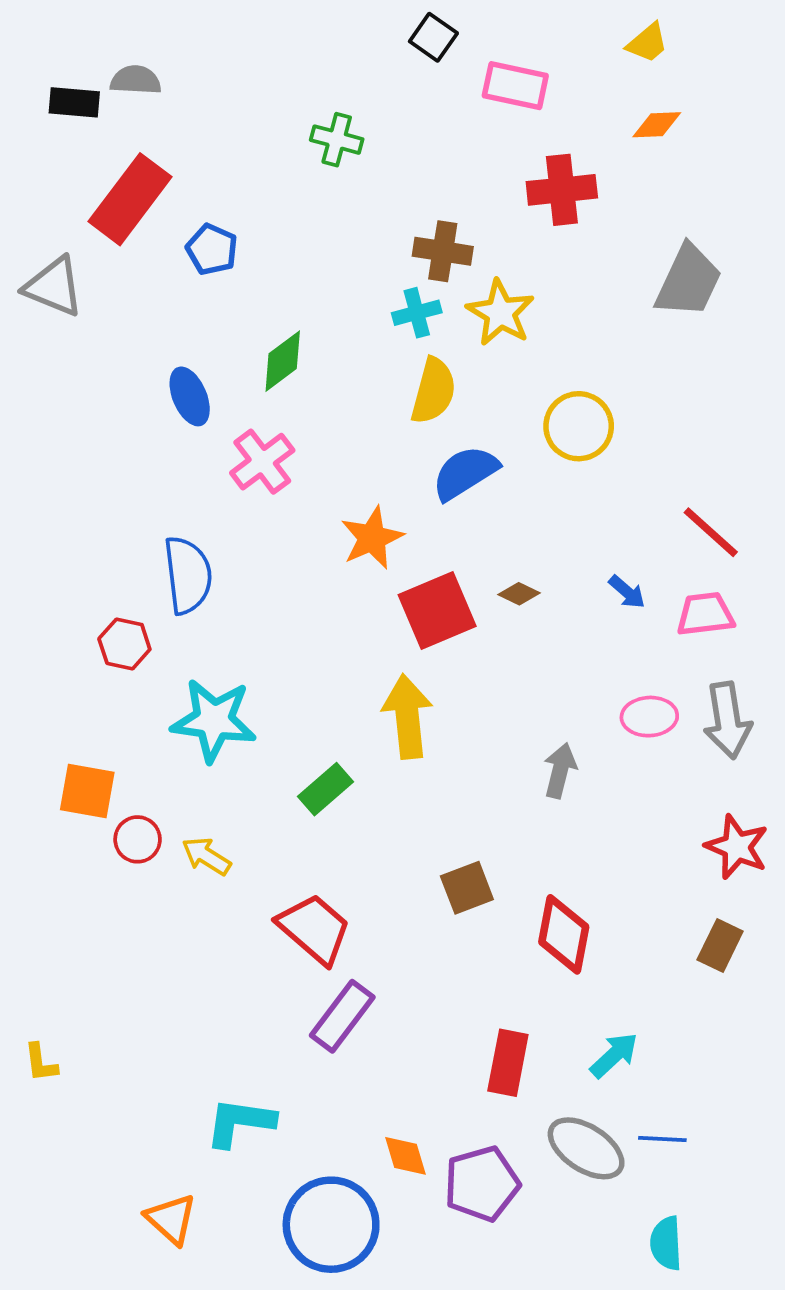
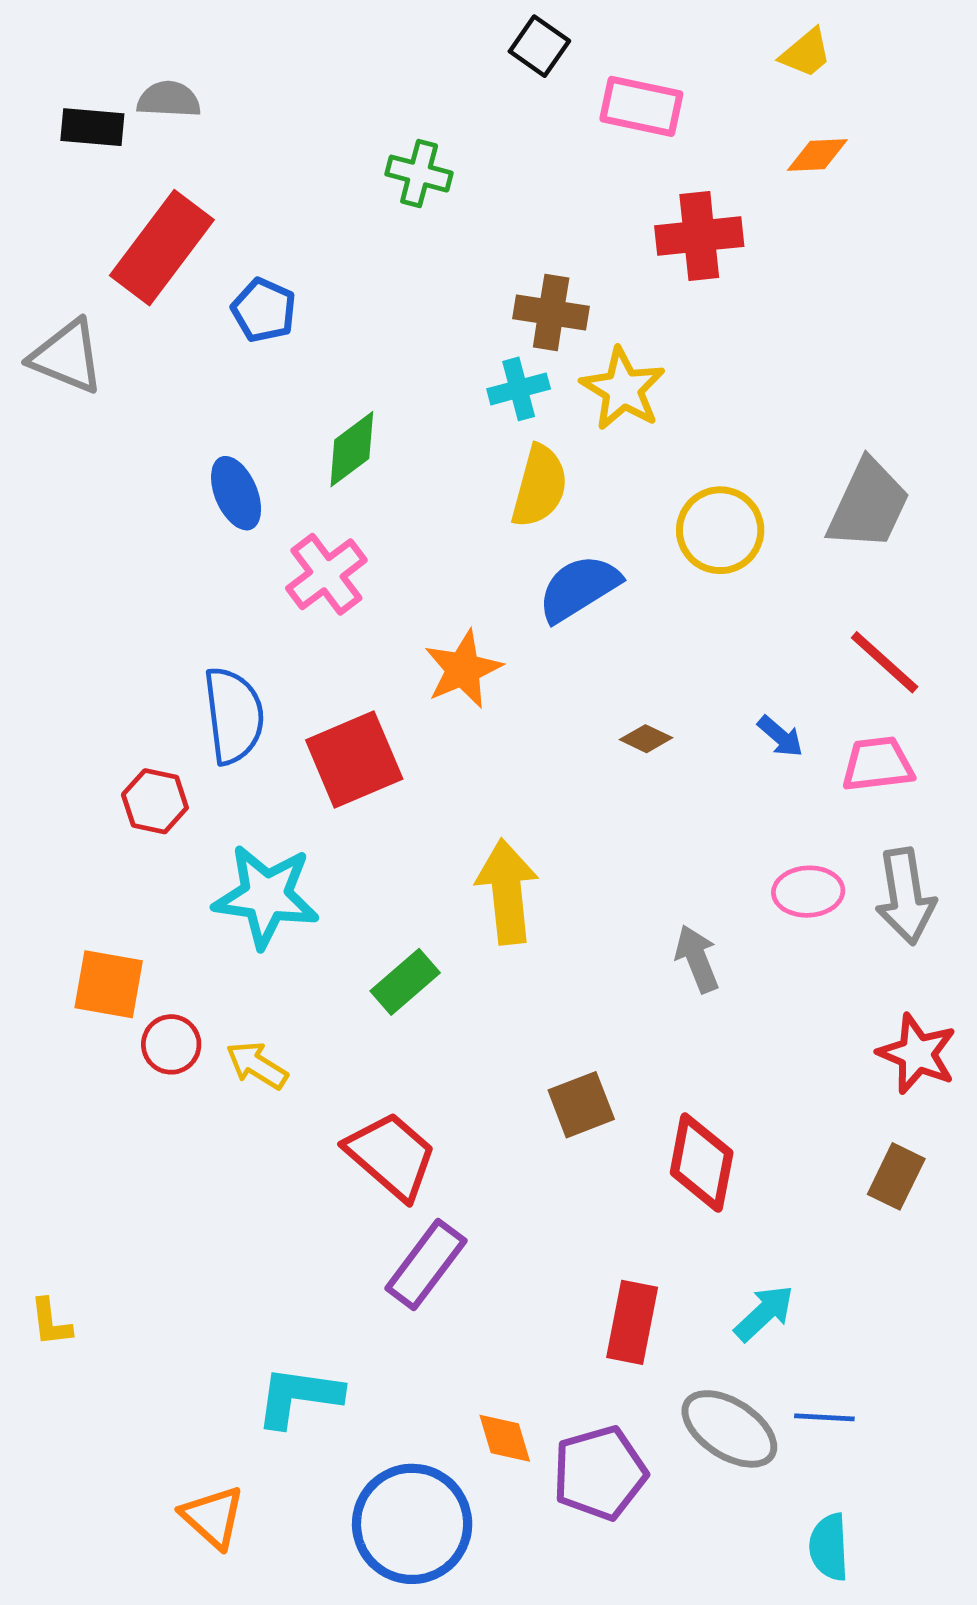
gray trapezoid: (688, 281) -> (868, 505), moved
red square: (437, 610) -> (354, 760), moved
gray arrow: (560, 771) -> (697, 959), turned -36

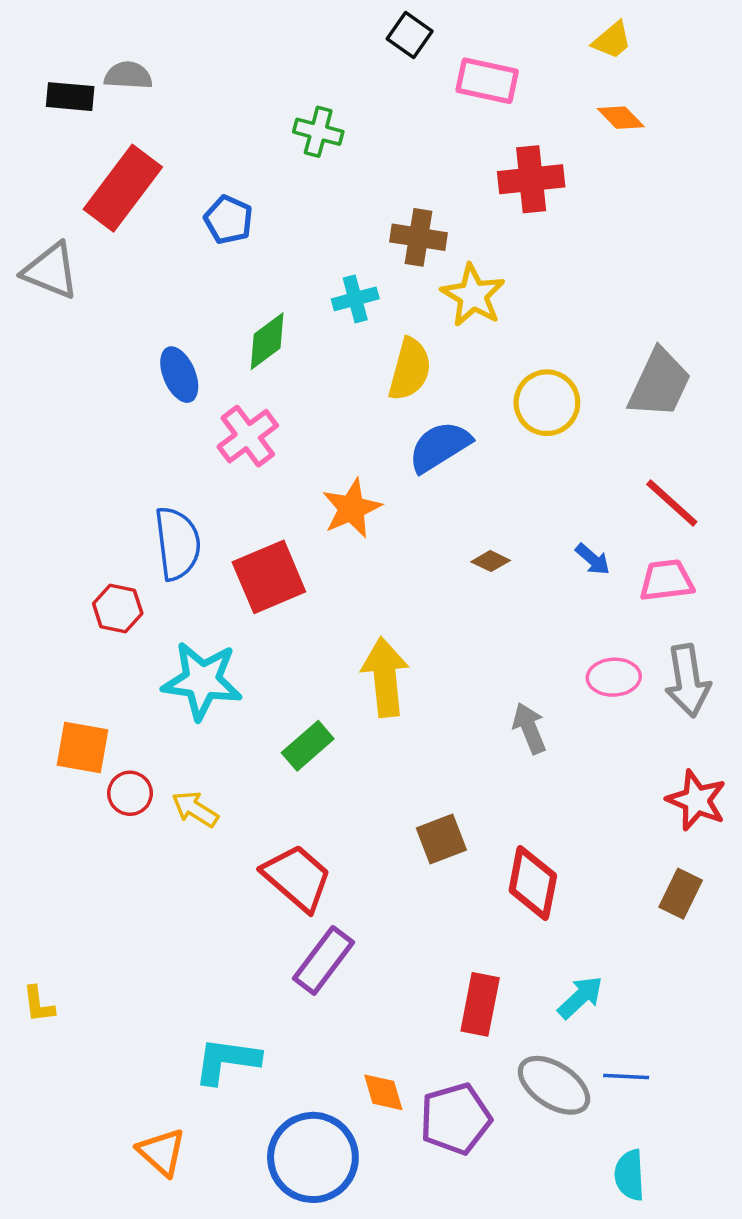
orange diamond: (817, 155) -> (621, 118), turned 48
blue pentagon: (264, 310) -> (228, 220), moved
cyan cross: (519, 389) -> (355, 299), moved

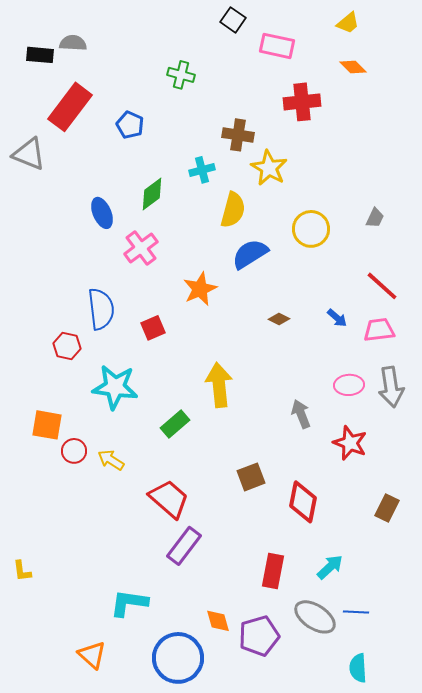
gray trapezoid: (660, 383) -> (375, 218), size x0.5
red square: (269, 577) -> (153, 328), size x0.6
red star: (696, 800) -> (350, 443), moved

